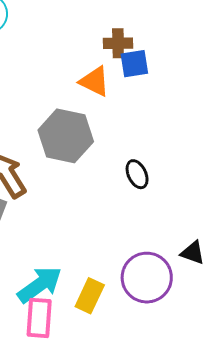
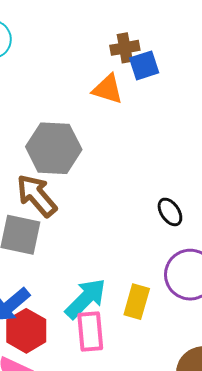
gray hexagon: (66, 136) -> (54, 148), moved
black ellipse: (137, 174) -> (170, 212), moved

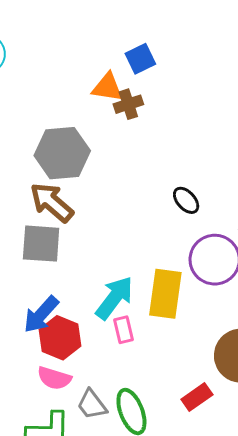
brown cross: (125, 48) -> (128, 104), moved
yellow rectangle: (137, 302) -> (165, 294), size x1.4
pink rectangle: (90, 332) -> (124, 330), size x0.7

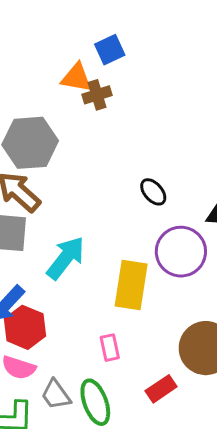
cyan arrow: (114, 298) -> (66, 258), moved
pink rectangle: (124, 330) -> (110, 348), moved

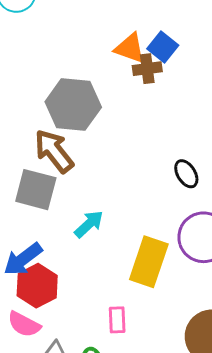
blue square: (110, 50) -> (163, 47), moved, turned -36
cyan arrow: (66, 258) -> (89, 224), size x0.7

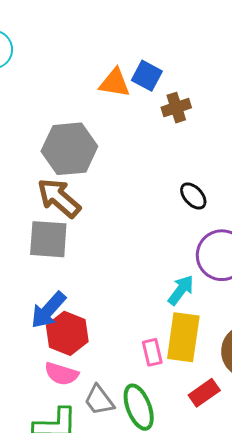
brown cross: (147, 69) -> (176, 108), moved
cyan arrow: (89, 224) -> (181, 290), moved
yellow rectangle: (149, 262) -> (183, 337), moved

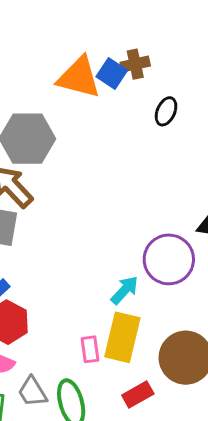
orange triangle: (115, 83) -> (79, 77), size x1.4
brown cross: (176, 108) -> (135, 64), moved
black ellipse: (193, 196) -> (166, 111), moved, turned 60

